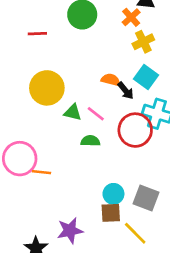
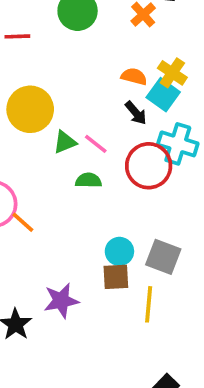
yellow cross: (143, 42) -> (172, 73), moved, turned -30
orange semicircle: (111, 80) -> (134, 76), moved
green triangle: (73, 112) -> (65, 142), turned -36
orange line: (41, 172) -> (23, 222), turned 36
yellow line: (135, 233) -> (149, 304), turned 50

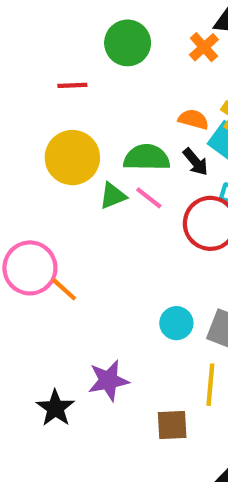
red line: (17, 36) -> (72, 85), moved
green semicircle: (88, 180) -> (147, 158), moved, size x1.5
brown square: (116, 277) -> (172, 425), moved

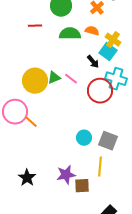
orange semicircle: (193, 119) -> (92, 31), moved
yellow circle: (72, 158) -> (35, 81), moved
green semicircle: (147, 158) -> (70, 34), moved
purple star: (108, 380) -> (66, 175), moved

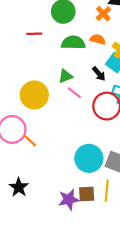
green triangle: (54, 78) -> (65, 76), moved
cyan circle: (84, 138) -> (89, 158), size x1.6
black star: (27, 178) -> (19, 187), moved
brown square: (82, 186) -> (87, 194), moved

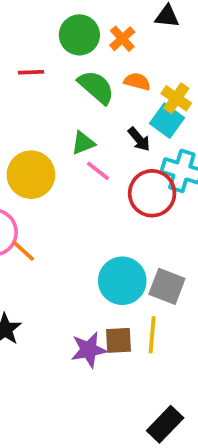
orange cross: (103, 14) -> (122, 39), moved
green semicircle: (73, 43) -> (96, 87), turned 40

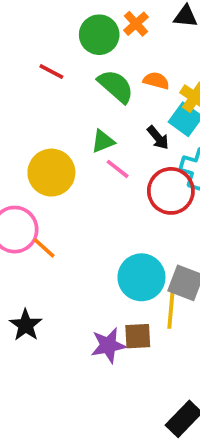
orange cross: (122, 39) -> (136, 24), moved
red line: (31, 72) -> (51, 71), turned 30
yellow line: (152, 335) -> (171, 310), moved

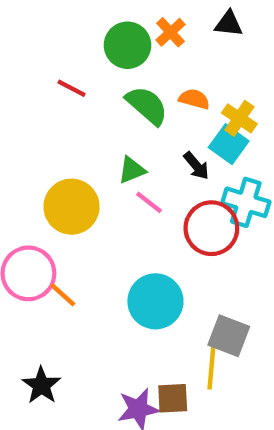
cyan circle: (141, 277) -> (155, 301), moved

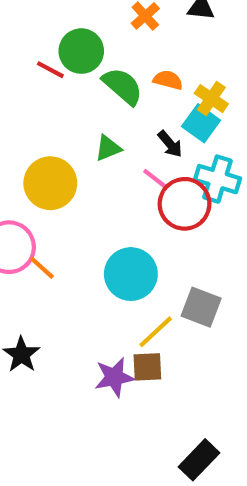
green circle: (127, 45) -> (81, 51), moved
pink line: (149, 202) -> (156, 179), moved
yellow line: (211, 368) -> (156, 332), moved, turned 42

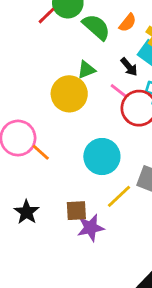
red line: (50, 70) -> (46, 16), turned -72
orange semicircle: (168, 80) -> (128, 23), turned 114
yellow circle: (50, 183) -> (69, 94), moved
brown square: (147, 367) -> (76, 211), moved

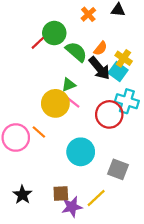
black arrow: (129, 67) -> (99, 68), moved, size x1.6
pink line: (119, 91) -> (73, 102), moved
orange line: (41, 152) -> (39, 132), moved
yellow line: (119, 196) -> (96, 198), moved

